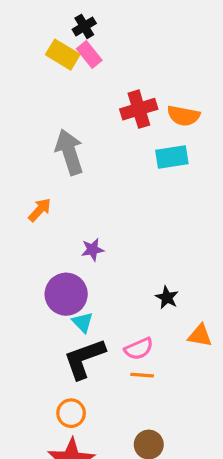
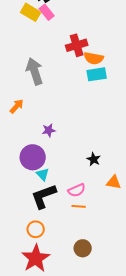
orange semicircle: (183, 116) -> (94, 58), moved

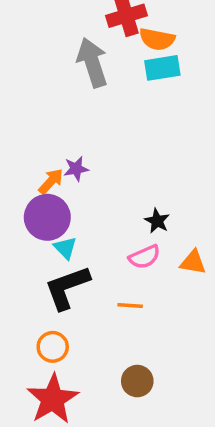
gray arrow: (35, 71) -> (92, 63), moved
orange arrow: (17, 106) -> (51, 181), moved
pink semicircle: (77, 190) -> (144, 257), moved

